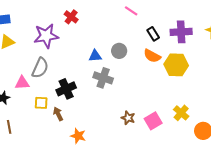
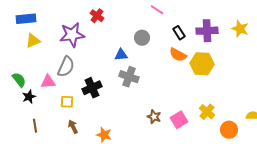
gray circle: (119, 51) -> (142, 38), moved
brown arrow: (58, 114) -> (73, 127), moved

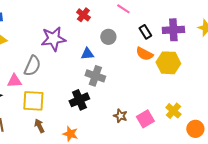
red cross: (97, 16) -> (83, 15), moved
purple star: (72, 35) -> (53, 39), moved
black cross: (92, 88) -> (79, 100), moved
yellow square: (67, 102) -> (33, 101), size x1.6

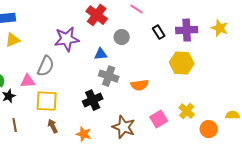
red cross: (83, 15) -> (97, 15), size x1.5
orange semicircle: (144, 54) -> (140, 85), moved, turned -36
brown star: (120, 116) -> (124, 127), moved, size x1.6

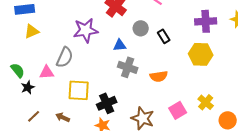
black rectangle: (159, 32) -> (164, 36), moved
black cross: (93, 100) -> (107, 103), moved
yellow square: (47, 101) -> (79, 90), moved
brown line: (15, 125) -> (34, 116), turned 56
brown arrow: (53, 126) -> (63, 117), moved, turned -40

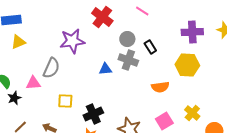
blue triangle: (120, 45) -> (105, 69), moved
gray cross: (128, 67) -> (128, 60), moved
orange semicircle: (159, 76) -> (160, 87), moved
yellow square: (79, 90) -> (65, 101), size x0.7

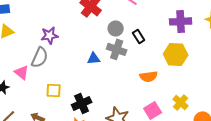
purple star: (72, 41) -> (50, 35), moved, size x0.7
pink triangle: (33, 83) -> (22, 72), turned 42

